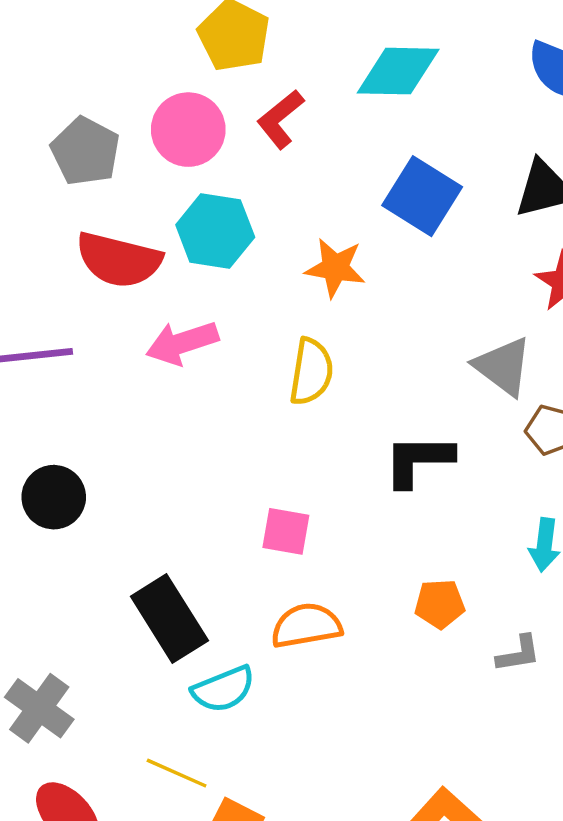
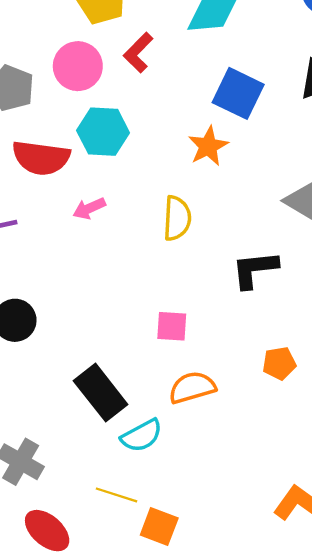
orange star: (335, 268) -> (208, 146), moved, turned -30
pink arrow: (182, 343) -> (89, 208), size x0.7

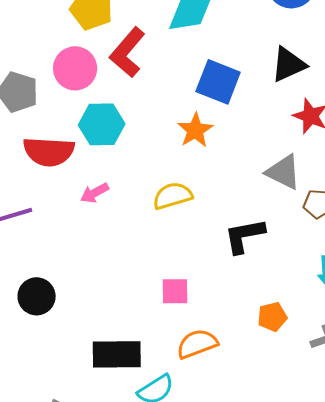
red L-shape: (138, 53) -> (127, 52), size x1.4
yellow semicircle: (177, 218) -> (173, 196), turned -105
black rectangle: (101, 393) -> (117, 354), turned -48

